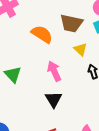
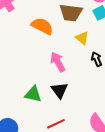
green triangle: (13, 74) -> (33, 94), moved, turned -30

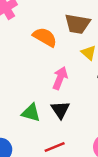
pink arrow: (58, 62) -> (60, 78), turned 48

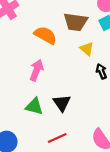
pink arrow: (60, 78) -> (36, 70), moved

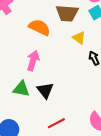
black triangle: (62, 103) -> (45, 90), moved
green triangle: (34, 106) -> (21, 89), moved

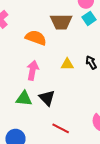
yellow triangle: (79, 38) -> (67, 64), moved, turned -32
red line: (56, 123) -> (61, 128), turned 60

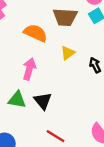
yellow triangle: (67, 64) -> (68, 53), moved, turned -40

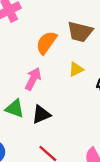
orange semicircle: (36, 33) -> (46, 43), turned -90
black triangle: (43, 101) -> (41, 115), turned 36

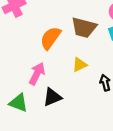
black triangle: (41, 115) -> (52, 97), moved

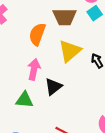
yellow triangle: (80, 65) -> (70, 51), size x1.6

